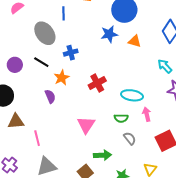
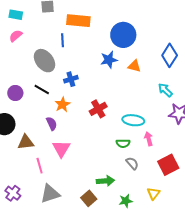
brown triangle: (16, 121) -> (26, 142), moved
pink triangle: (86, 125) -> (61, 149), moved

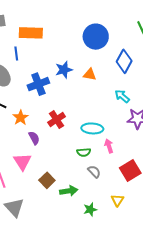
blue circle: (123, 35) -> (96, 37), moved
blue cross: (71, 79) -> (38, 84), moved, size x1.5
purple semicircle: (52, 124) -> (34, 138), moved
gray triangle: (50, 194) -> (14, 207), turned -50
brown square: (89, 198) -> (47, 180), moved

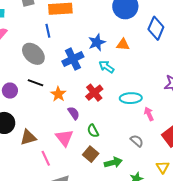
cyan arrow: (122, 96) -> (106, 67), moved
green semicircle: (84, 152) -> (93, 131), moved, turned 72

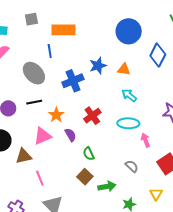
cyan arrow: (106, 67) -> (129, 95), moved
black line: (35, 83) -> (34, 102), turned -35
pink triangle: (64, 138) -> (42, 136), moved, turned 42

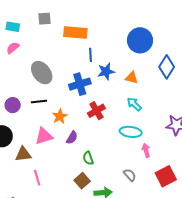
blue line: (50, 51) -> (90, 55), moved
red cross: (92, 116) -> (96, 111), moved
purple semicircle: (70, 135) -> (72, 138), turned 56

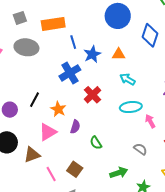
gray ellipse: (42, 73) -> (26, 47), moved, turned -30
black line: (39, 101) -> (35, 100), turned -42
brown square: (82, 181) -> (75, 169), moved

